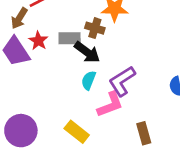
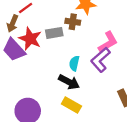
red star: (38, 41) -> (30, 39), size x1.5
black arrow: (87, 52) -> (69, 82), moved
pink L-shape: (110, 105) -> (108, 42), moved

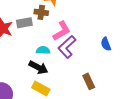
pink L-shape: (108, 42) -> (62, 31), moved
cyan semicircle: (74, 63) -> (43, 50), turned 80

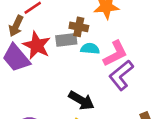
brown cross: (41, 12) -> (79, 27), moved
cyan semicircle: (43, 50) -> (90, 49), moved

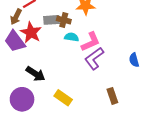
gray rectangle: (66, 40) -> (51, 20), moved
black arrow: (81, 100) -> (36, 74), moved

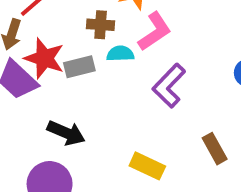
gray rectangle: (51, 20) -> (79, 67), moved
pink L-shape: (91, 42) -> (155, 31), moved
yellow rectangle: (63, 98) -> (147, 166), moved

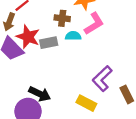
purple L-shape: (169, 86) -> (102, 79), moved
black arrow: (66, 133) -> (40, 94), moved

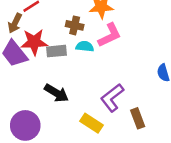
red star: (28, 37) -> (34, 42), turned -30
black arrow: (40, 94) -> (56, 93), moved

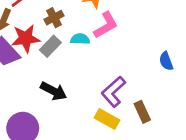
brown cross: (75, 25) -> (54, 18), moved, turned -36
gray rectangle: (56, 51) -> (50, 46), turned -36
yellow rectangle: (92, 123) -> (107, 119), moved

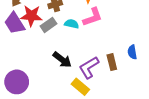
black arrow: (54, 91) -> (62, 60), moved
brown rectangle: (142, 112) -> (112, 62), moved

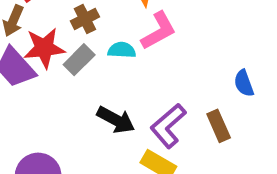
brown rectangle: (112, 62) -> (219, 126), moved

